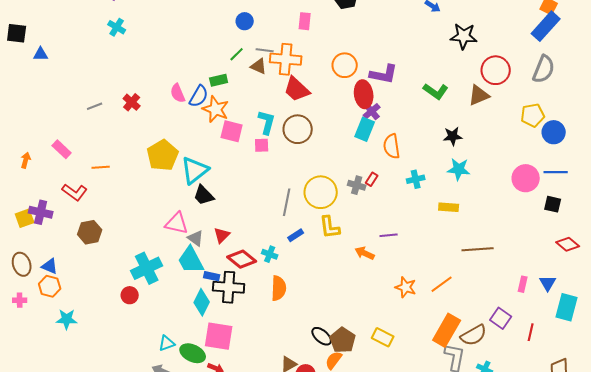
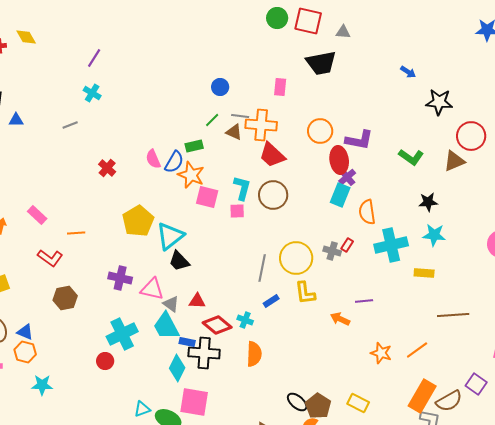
gray line: (95, 106) -> (70, 125), moved
cyan cross: (416, 179) -> (391, 245), size x1.8
purple cross: (41, 212) -> (120, 278), moved
red triangle: (222, 235) -> (197, 301), turned 48

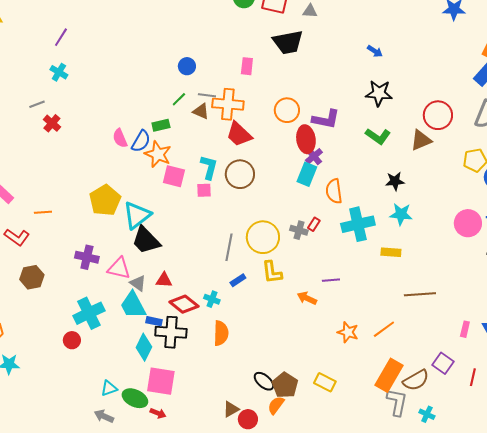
black star: (439, 102) -> (379, 93), moved
red cross: (107, 168) -> (52, 123), moved
black trapezoid: (179, 261) -> (146, 240), size x1.4

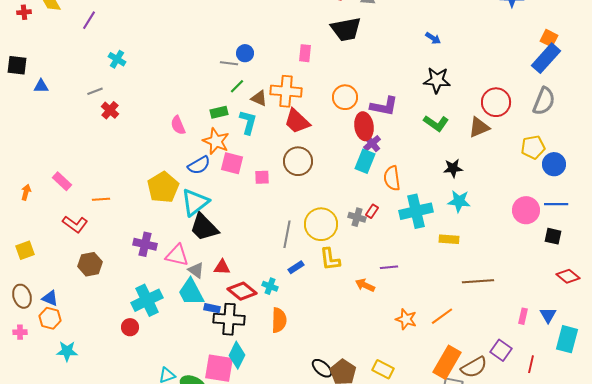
purple line: (61, 37) -> (89, 20), moved
gray line: (207, 95) -> (229, 63), moved
blue semicircle: (141, 141) -> (199, 165), moved, turned 30
cyan L-shape: (209, 167) -> (248, 122), moved
cyan diamond: (144, 347) -> (237, 355), moved

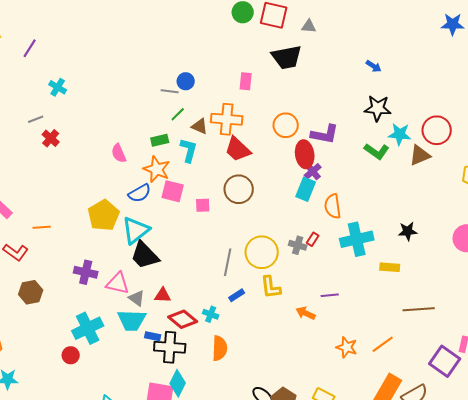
black star: (453, 168) -> (408, 231), moved
cyan star: (459, 201) -> (400, 134), moved
cyan trapezoid: (191, 292) -> (132, 320), turned -60
purple square: (501, 350) -> (445, 361), moved, size x1.4

